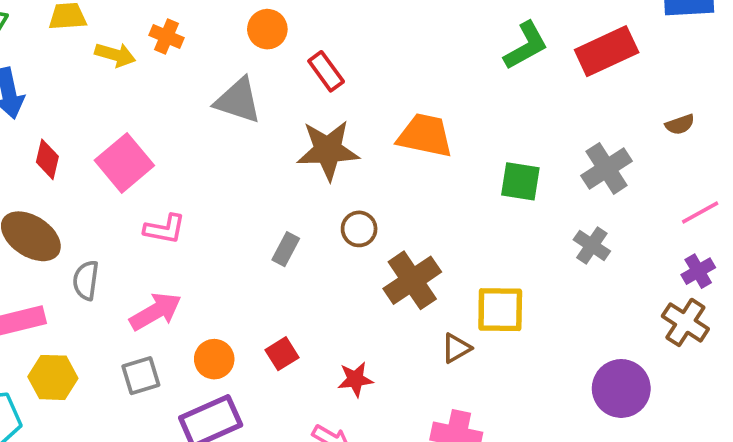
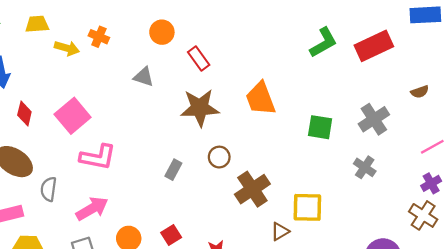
gray triangle: (238, 101) -> (144, 77), size x0.7
orange trapezoid: (425, 135) -> (260, 99), turned -123
pink L-shape: (165, 229) -> (98, 157), size x1.4

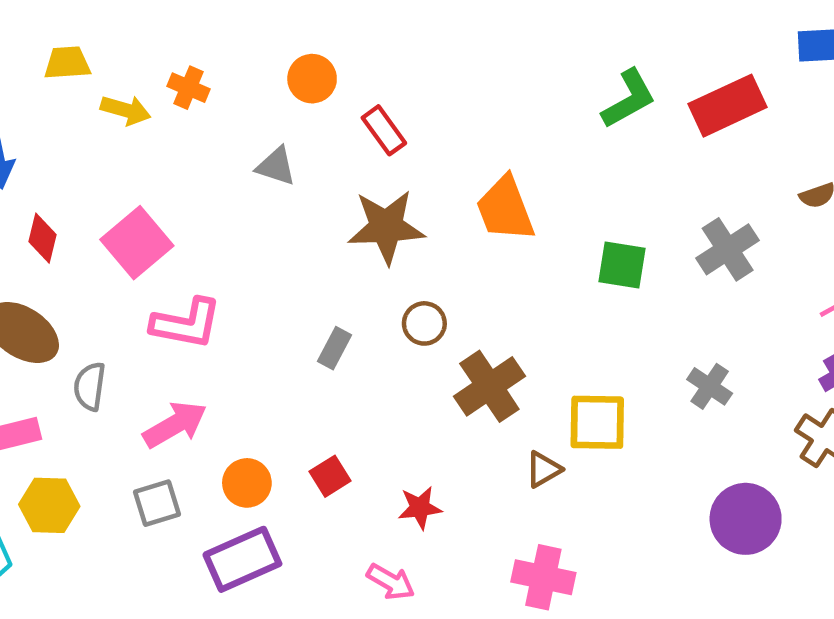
gray cross: (365, 167) -> (710, 386), moved

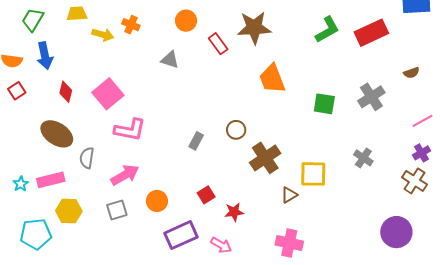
brown star: (386, 227) -> (254, 28), moved
red square: (330, 476) -> (206, 195), moved
purple circle: (746, 519) -> (396, 232), moved
purple rectangle: (242, 559) -> (181, 235), moved

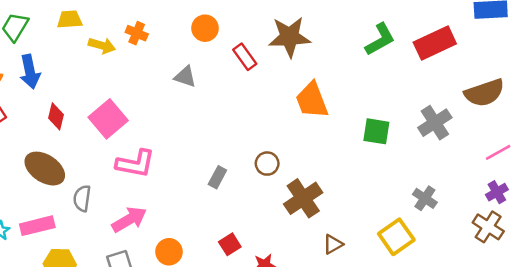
brown semicircle: (411, 73) -> (484, 93), size x2.0
yellow square: (313, 174) -> (396, 237), moved, turned -36

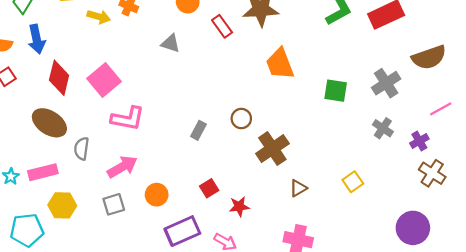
red diamond: (56, 116) -> (59, 78), size x1.5
purple cross: (497, 192) -> (419, 141), moved
gray cross: (425, 198) -> (383, 128), moved
yellow square: (396, 237) -> (353, 182), size x0.7

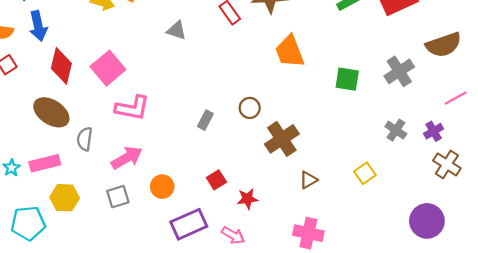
gray cross: (383, 128) -> (396, 130), moved

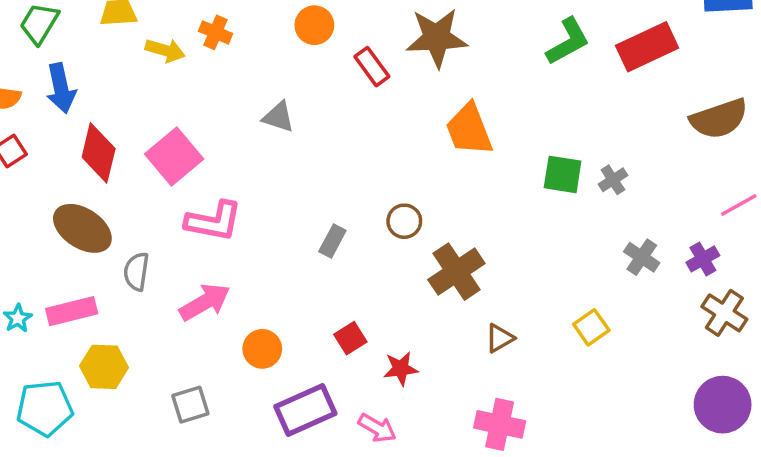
gray triangle: (177, 30) -> (278, 117), moved
gray cross: (399, 71) -> (613, 180), moved, size x0.6
gray square: (118, 197) -> (190, 405), moved
purple circle: (427, 221) -> (723, 405), moved

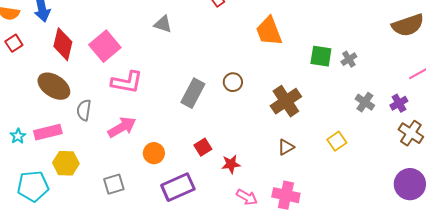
gray rectangle: (332, 241) -> (193, 93), size x1.6
brown cross: (456, 272) -> (286, 101), moved
pink arrow: (377, 428) -> (247, 197), moved

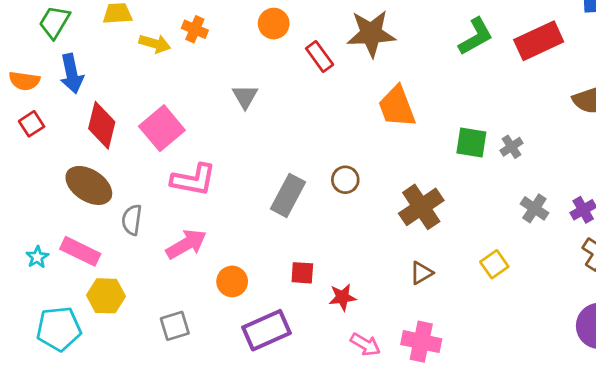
gray triangle: (163, 24) -> (245, 97), turned 42
pink rectangle: (48, 132) -> (80, 251), turned 40
red square: (203, 147) -> (302, 273), turned 36

